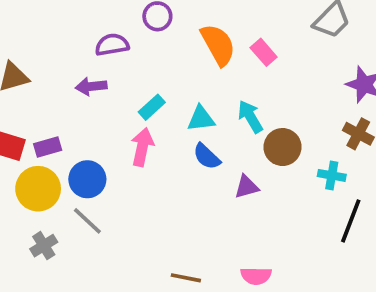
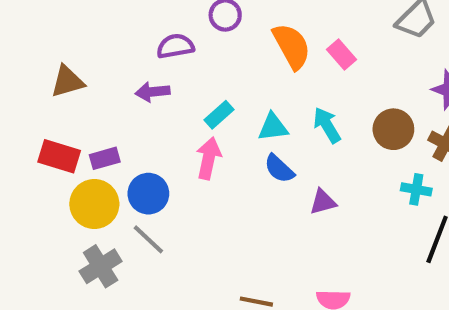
brown circle: (283, 147) -> (393, 129), moved
gray cross: (44, 246) -> (101, 266), size x1.4

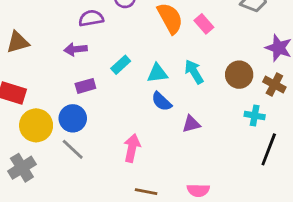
purple rectangle: (105, 158) -> (85, 86), moved
pink arrow: (209, 158) -> (132, 148), moved
gray cross: (101, 266) -> (22, 168), moved

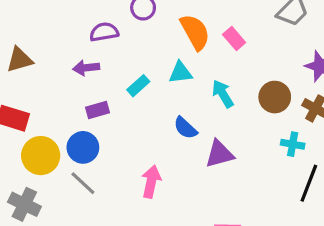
cyan triangle: (157, 73) -> (180, 73), moved
purple triangle: (191, 124) -> (219, 154), size x1.4
gray cross: (22, 168) -> (24, 204), turned -32

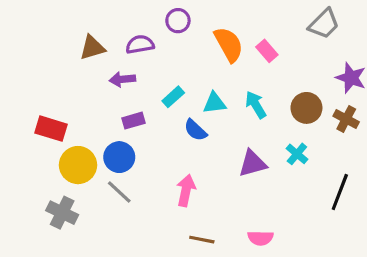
brown triangle: (20, 60) -> (92, 48), moved
cyan triangle: (180, 73) -> (214, 103), moved
blue semicircle: (185, 128) -> (195, 130), moved
cyan cross: (293, 144) -> (297, 154), moved, turned 30

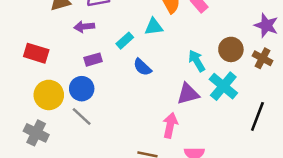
cyan triangle: (214, 103) -> (154, 27), moved
cyan arrow: (256, 105) -> (197, 61), moved
red rectangle: (51, 129) -> (36, 53), moved
cyan cross: (297, 154) -> (223, 86), size x1.6
pink arrow: (186, 190) -> (170, 125), moved

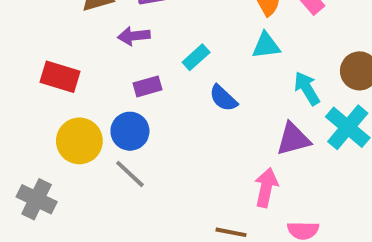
cyan triangle: (154, 27) -> (266, 46), moved
gray cross: (36, 133) -> (37, 199), moved

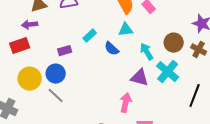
purple arrow: (134, 36) -> (30, 25), moved
red rectangle: (60, 77) -> (20, 46), turned -36
blue semicircle: (223, 98) -> (112, 49), moved
purple triangle: (293, 139) -> (140, 78), turned 30

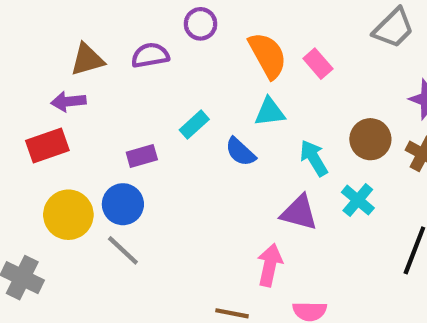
cyan cross: (168, 72) -> (358, 200), size x0.7

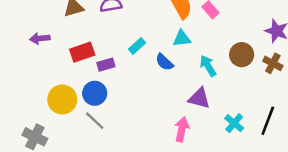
purple arrow: (68, 101) -> (40, 38), moved
red rectangle: (47, 145) -> (82, 52), moved
cyan cross: (358, 200) -> (234, 123), moved

